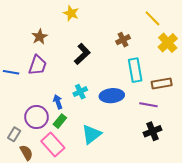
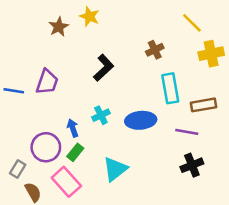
brown star: (40, 37) -> (59, 27), moved
yellow cross: (168, 43) -> (211, 54), turned 30

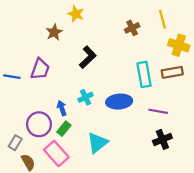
yellow line: (192, 23) -> (162, 19), turned 30
brown star: (59, 27) -> (54, 32), moved
brown cross: (155, 50) -> (132, 28), moved
yellow cross: (211, 54) -> (179, 45), turned 30
brown rectangle: (203, 105) -> (172, 72), moved

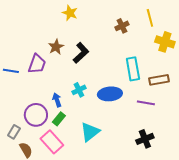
brown star: (54, 32) -> (56, 47), moved
brown rectangle: (172, 72) -> (159, 80), moved
black cross: (162, 139) -> (145, 139), moved

